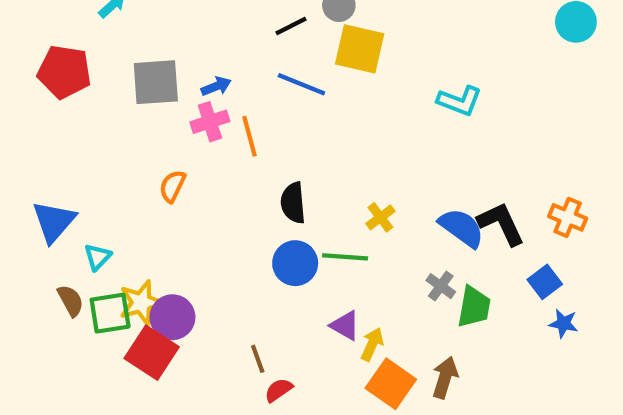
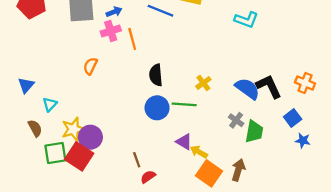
blue triangle: (54, 222) -> (26, 85), size x0.7
green square: (110, 313) -> (55, 153), moved
yellow arrow: (372, 344) -> (199, 152), turned -84

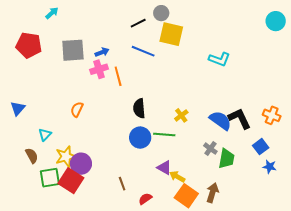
orange semicircle: (90, 66) -> (77, 109), moved
blue triangle: (26, 85) -> (18, 108), moved
red semicircle: (148, 177) -> (145, 199), moved

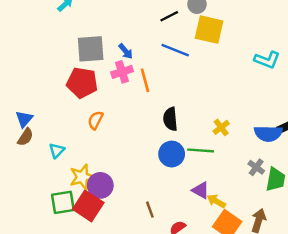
red pentagon: (29, 45) -> (82, 83), moved
blue arrow: (102, 52) -> (126, 51), turned 72
blue semicircle: (220, 120) -> (268, 133), turned 145
brown semicircle: (32, 156) -> (25, 137), moved, turned 63

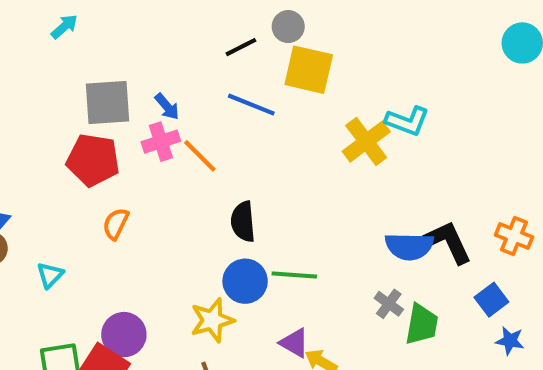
orange line: (145, 80) -> (200, 156), turned -30
yellow cross: (221, 127) -> (366, 142), moved, size x1.6
yellow star: (82, 177) -> (212, 320), moved

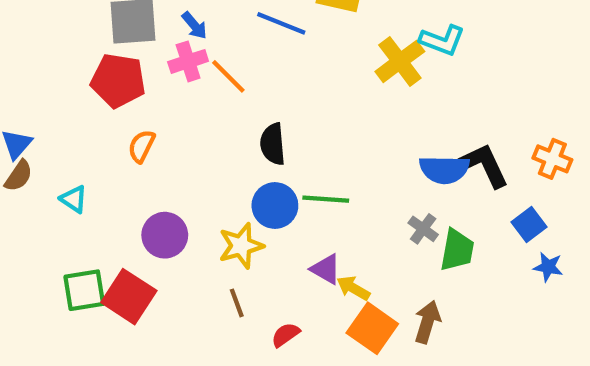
cyan triangle: (50, 275) -> (74, 199), turned -40
purple circle: (124, 335) -> (165, 235), moved

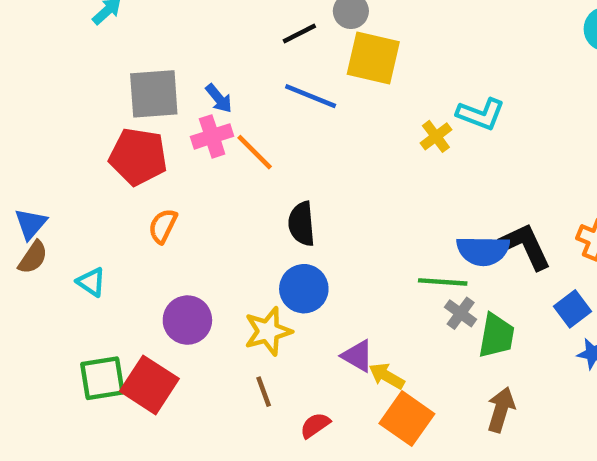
yellow cross: (400, 61) -> (436, 136), size x0.6
green line: (326, 199) -> (443, 282), moved
brown arrow: (427, 322) -> (501, 410), moved

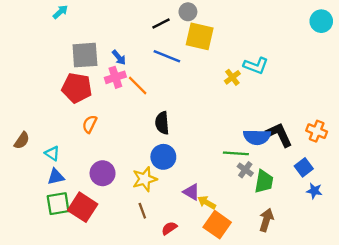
blue triangle: (31, 224) -> (56, 177), moved, turned 36

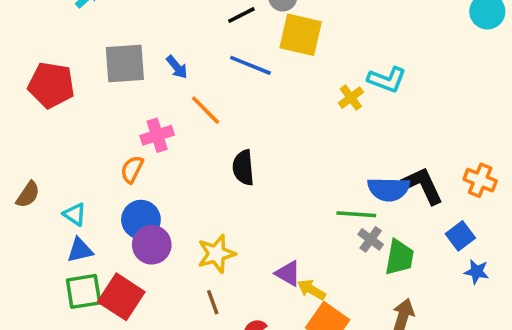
pink cross: (115, 77) -> (157, 135), moved
red pentagon: (77, 88) -> (51, 85), moved
blue circle: (163, 157) -> (141, 220), moved

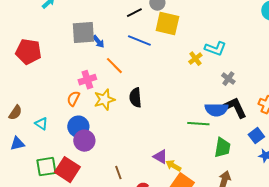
gray square: (125, 64) -> (83, 33), moved
gray cross: (371, 239) -> (228, 79), moved
blue triangle: (80, 250) -> (17, 144), moved
yellow star: (216, 254) -> (104, 100), moved

